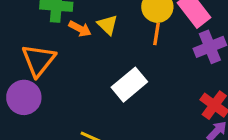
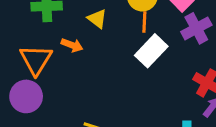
orange arrow: (80, 29) -> (72, 45), moved
white rectangle: (129, 85) -> (151, 51), moved

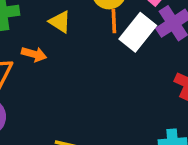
white rectangle: (151, 51) -> (138, 32), moved

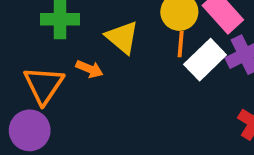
yellow triangle: (60, 22) -> (122, 37), size x1.4

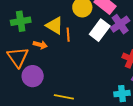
orange line: (181, 44) -> (68, 35), moved
purple circle: (30, 130) -> (33, 76), moved

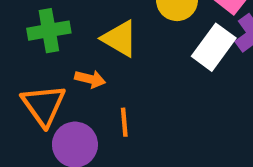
orange line: (68, 35) -> (124, 122), moved

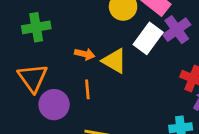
yellow triangle: (120, 39) -> (114, 61), moved
orange arrow: (90, 79) -> (85, 54), moved

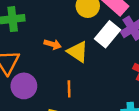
orange line: (87, 89) -> (69, 89), moved

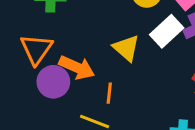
orange arrow: (53, 44) -> (77, 67), moved, size x1.6

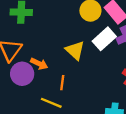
orange arrow: (77, 67) -> (39, 64), size x0.7

